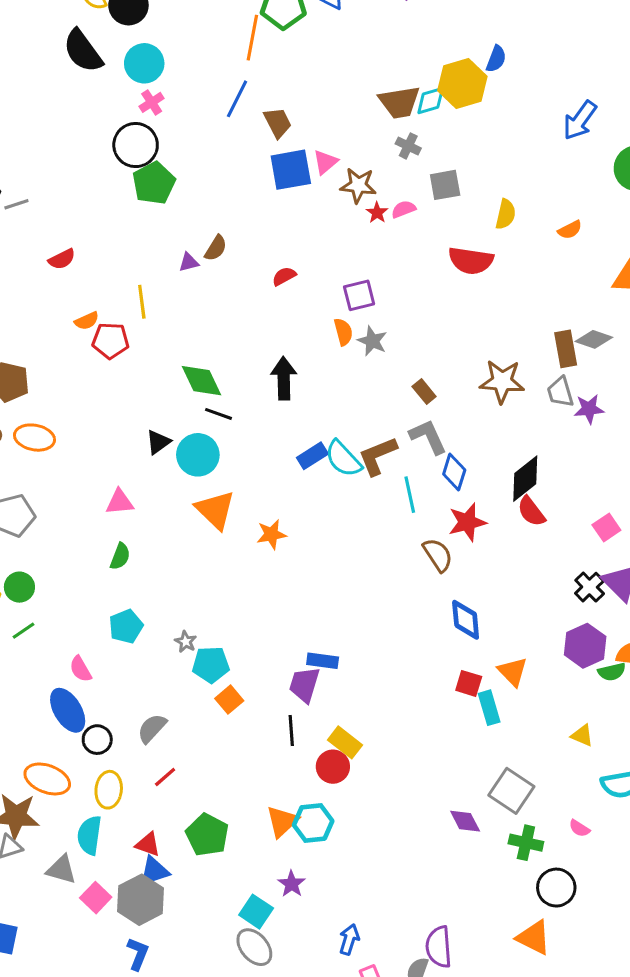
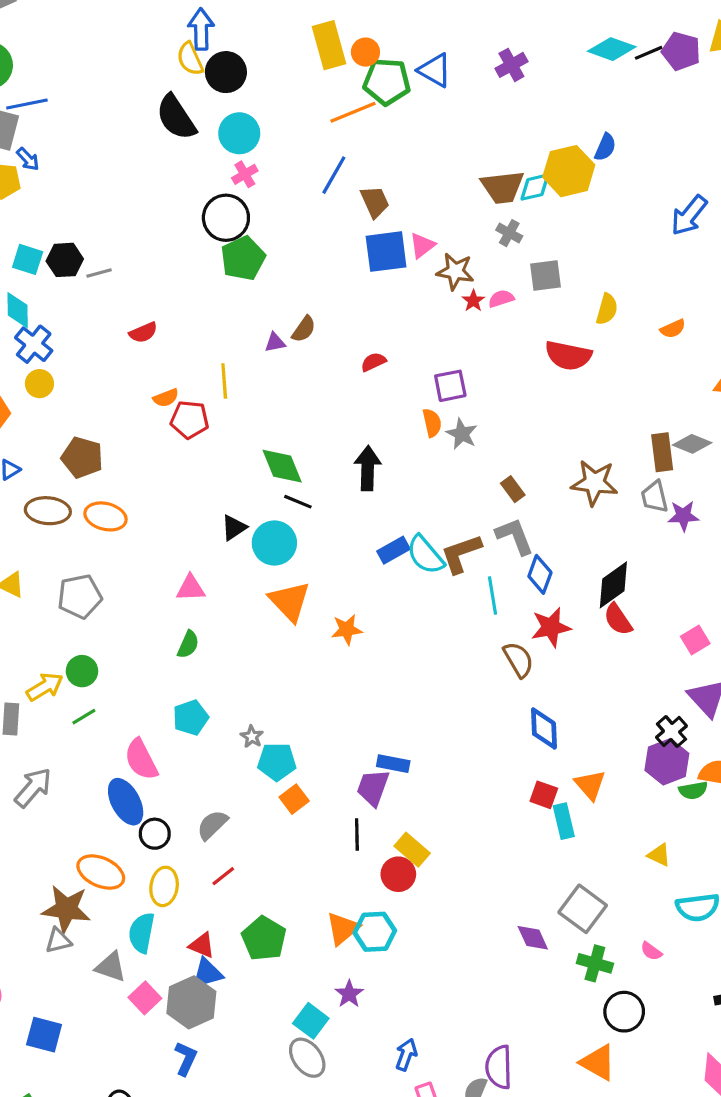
orange line: (252, 38) -> (353, 112), turned 54
black cross: (590, 587) -> (672, 732), moved
pink semicircle: (81, 669) -> (141, 760), size x1.5

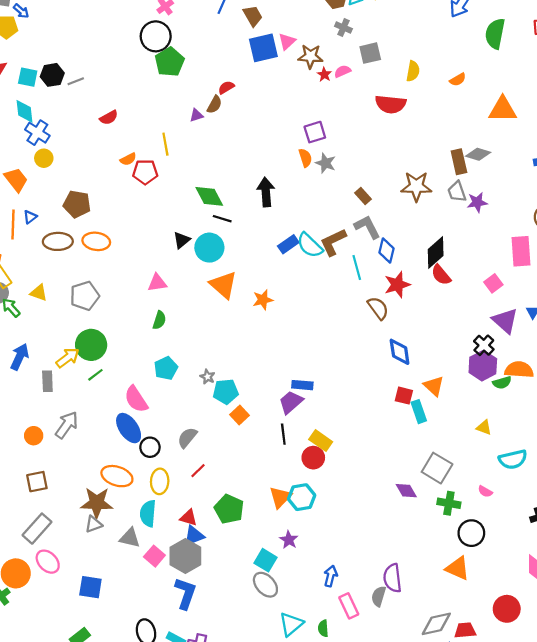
red semicircle: (373, 362) -> (226, 87), moved
green circle: (82, 671) -> (91, 345), size x1.5
purple trapezoid: (373, 788) -> (291, 402), turned 35
blue L-shape: (186, 1059) -> (185, 593), size x1.4

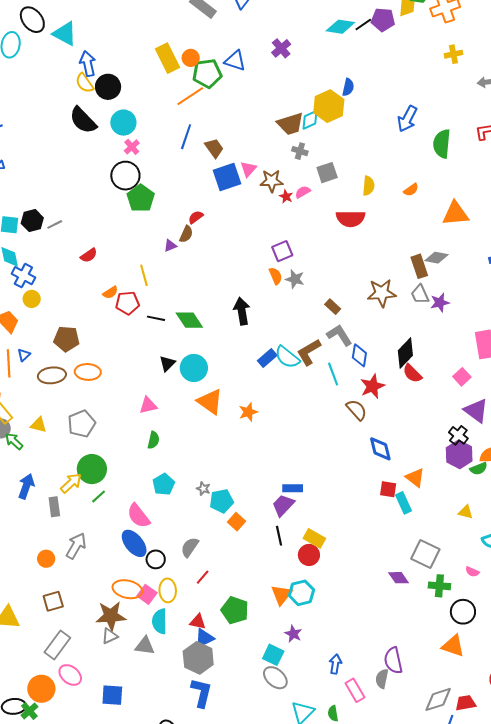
black line: (222, 219) -> (156, 318), moved
pink square: (154, 556) -> (147, 594), moved

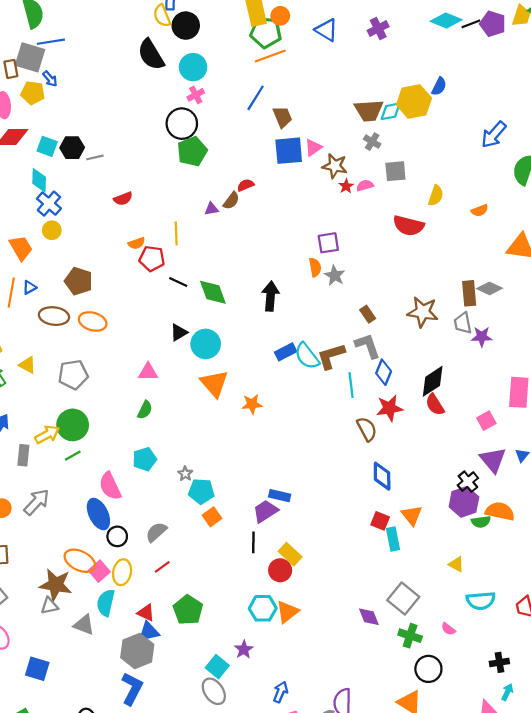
green pentagon: (207, 73) -> (266, 32), moved
orange triangle: (282, 595) -> (287, 612), moved

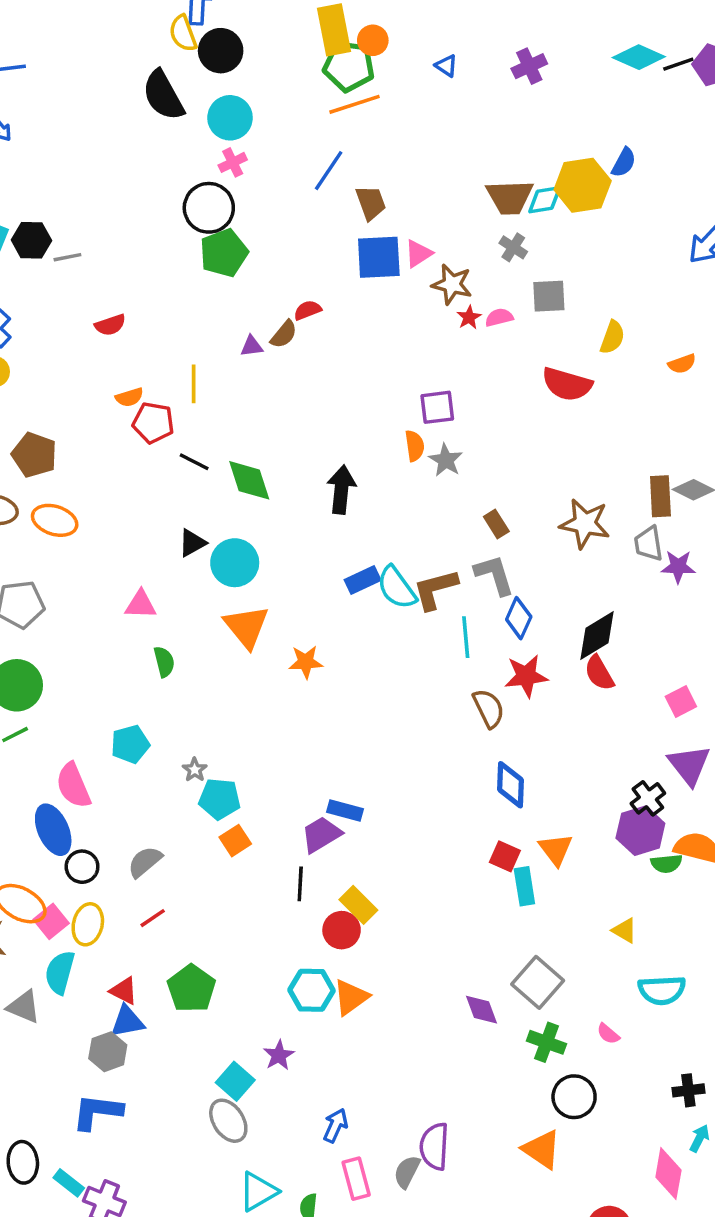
blue triangle: (326, 30) -> (446, 66), size x0.6
green semicircle: (145, 410) -> (164, 662), moved, turned -42
gray hexagon: (137, 651) -> (108, 1052), size x0.7
blue L-shape: (132, 689) -> (97, 1112), turned -112

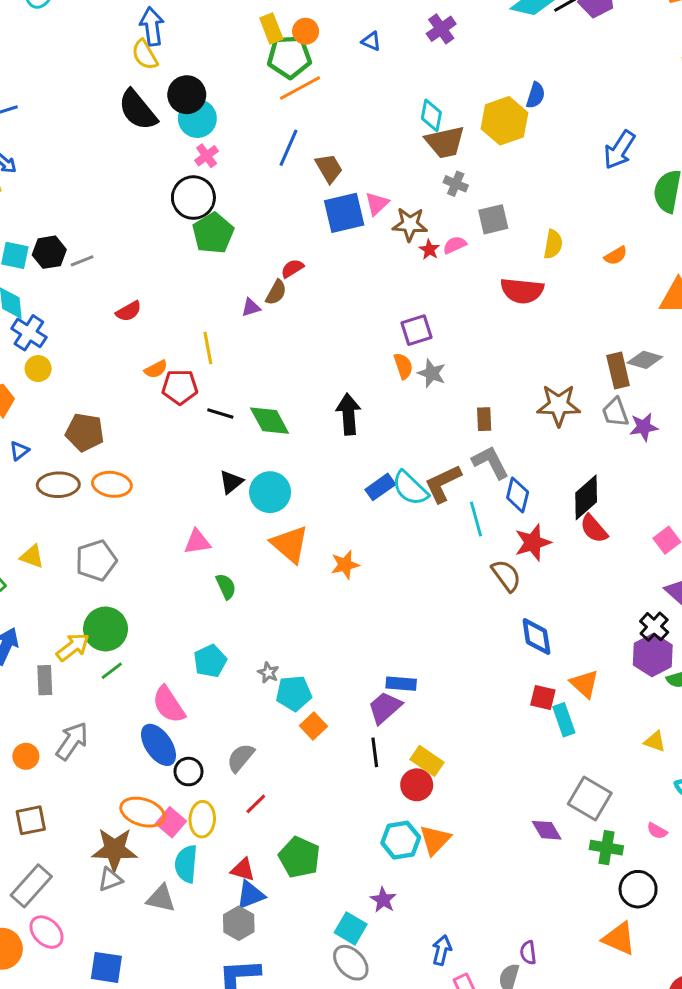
yellow rectangle: (334, 30) -> (271, 29), size x0.7
black circle: (221, 51) -> (187, 95), moved
cyan diamond: (545, 200) -> (431, 115), moved, turned -60
brown rectangle: (496, 524) -> (484, 419), turned 40
purple semicircle: (434, 1146) -> (528, 953), size x0.6

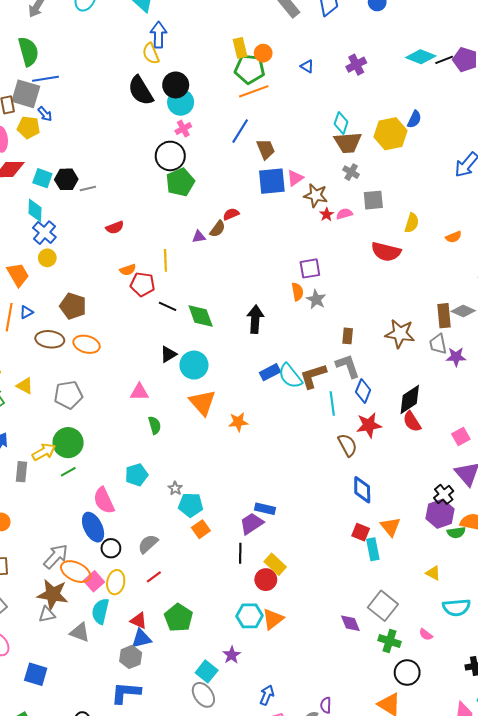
gray arrow: (72, 741) -> (56, 556), moved

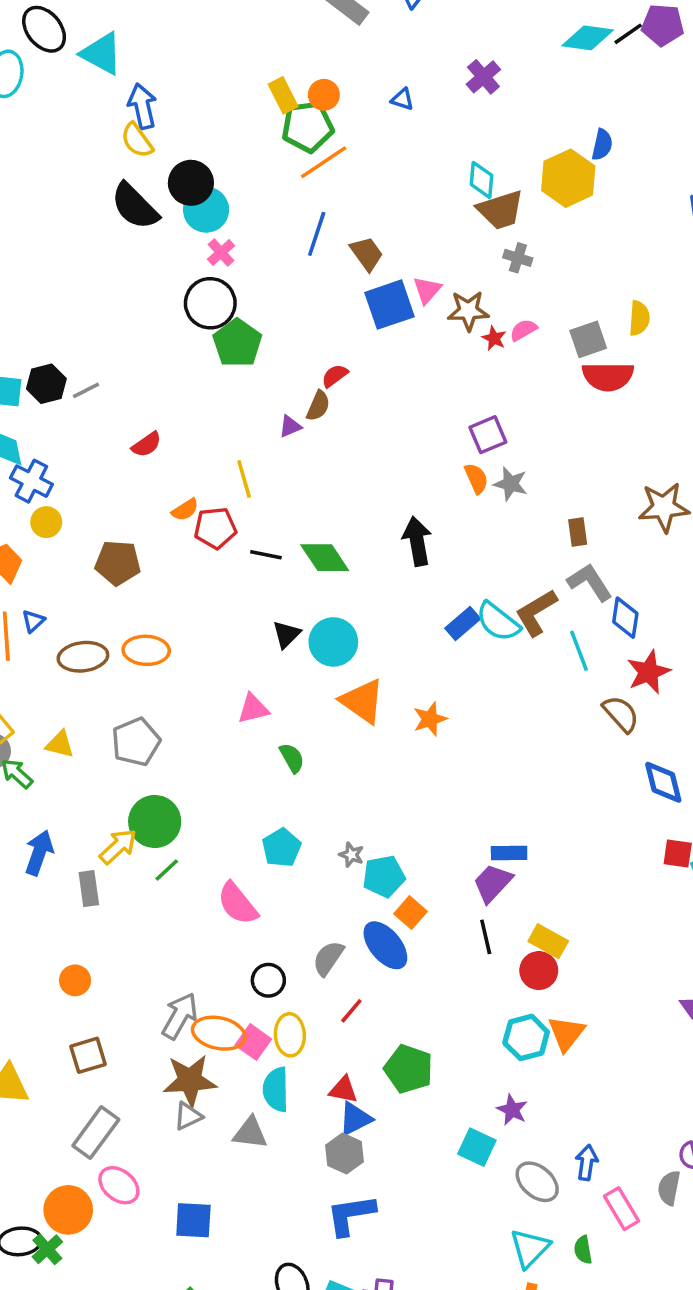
gray square: (373, 200) -> (588, 339), moved
brown pentagon: (73, 306) -> (118, 563), moved
blue ellipse: (93, 527) -> (385, 945), moved
gray ellipse: (203, 695) -> (537, 1182), moved

